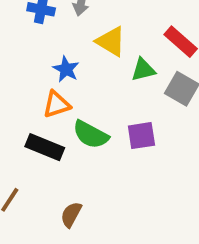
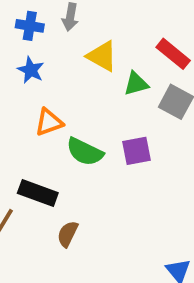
blue star: (66, 69) -> (31, 70), moved
black rectangle: (45, 147) -> (38, 193), moved

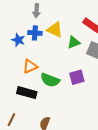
blue cross: (30, 26) -> (35, 33), moved
black rectangle: (38, 193) -> (27, 93), moved

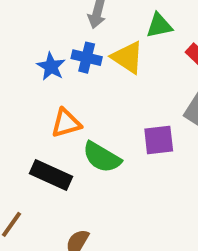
green triangle: (74, 42) -> (159, 26), moved
purple square: (77, 77) -> (159, 140), moved

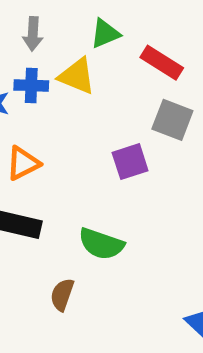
green semicircle: (102, 157) -> (101, 244), moved

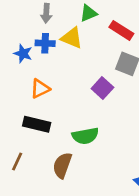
purple square: (130, 162) -> (102, 88), turned -30
green semicircle: (101, 244) -> (85, 136), turned -30
brown semicircle: (62, 295) -> (62, 165), size x1.4

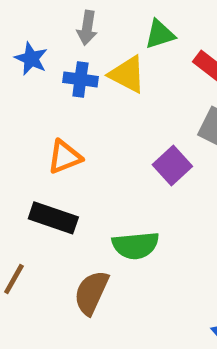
blue star: (23, 54) -> (31, 59), moved

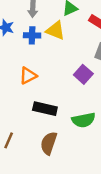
black rectangle: (53, 218) -> (45, 109), moved
green semicircle: (135, 245) -> (84, 120), moved

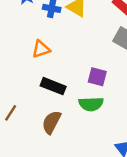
purple square: (83, 74) -> (97, 77), moved, turned -36

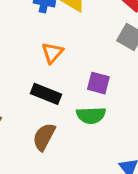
orange triangle: (41, 49) -> (52, 53), moved, turned -30

